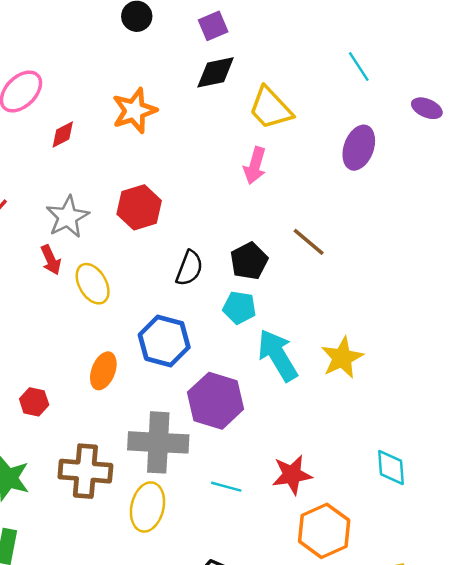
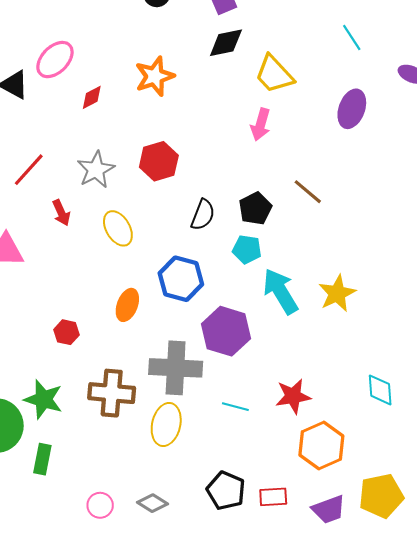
red arrow: (51, 260) -> (61, 213), moved

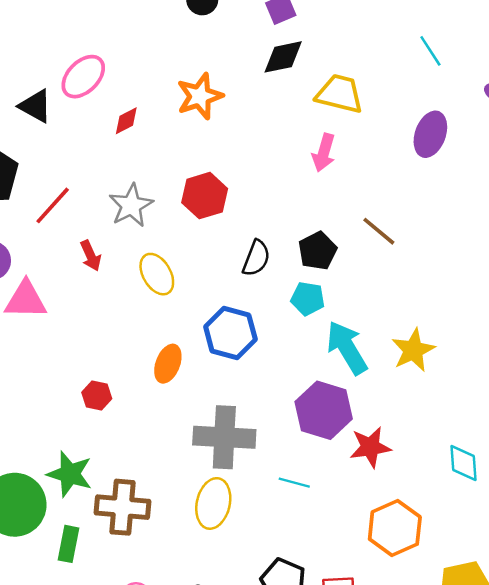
yellow trapezoid: (274, 74) -> (340, 94), turned 147
purple hexagon: (226, 331) -> (324, 410), moved
brown cross: (112, 393) -> (122, 507), moved
red star: (293, 396) -> (370, 447), moved

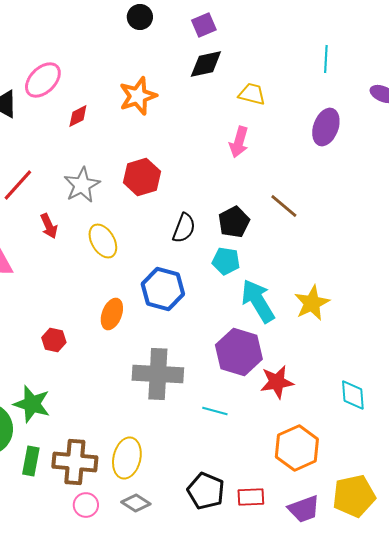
cyan line: (430, 51) -> (326, 59), turned 36
yellow trapezoid: (340, 94) -> (252, 94), size x0.7
yellow ellipse: (213, 503) -> (127, 458), moved
brown cross: (122, 507) -> (75, 462), moved

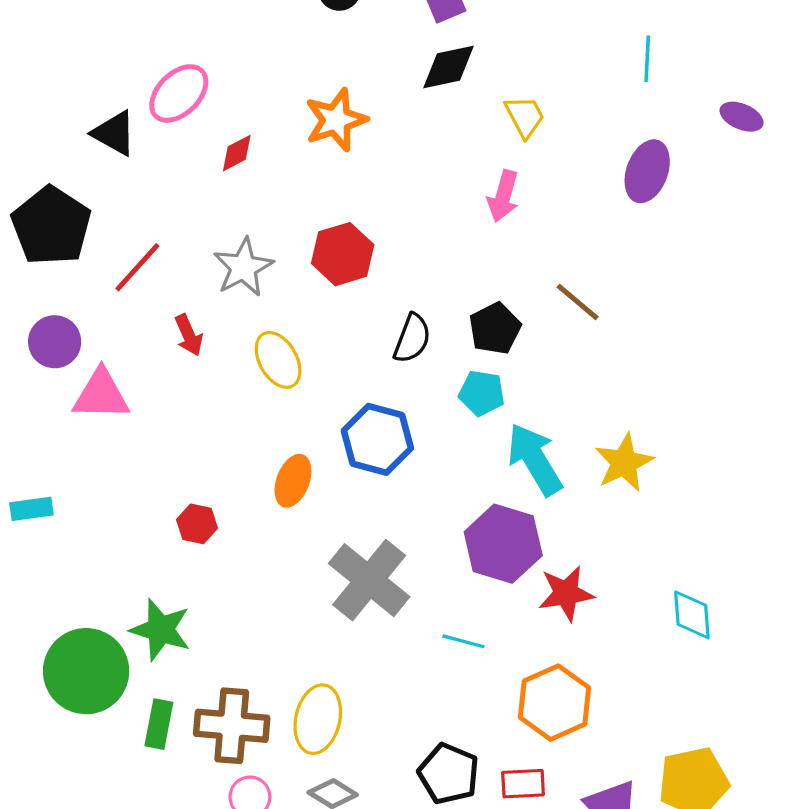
yellow trapezoid: (252, 94) -> (525, 117), turned 48
gray cross: (158, 374) -> (369, 580), turned 36
orange hexagon: (297, 448) -> (554, 703), moved

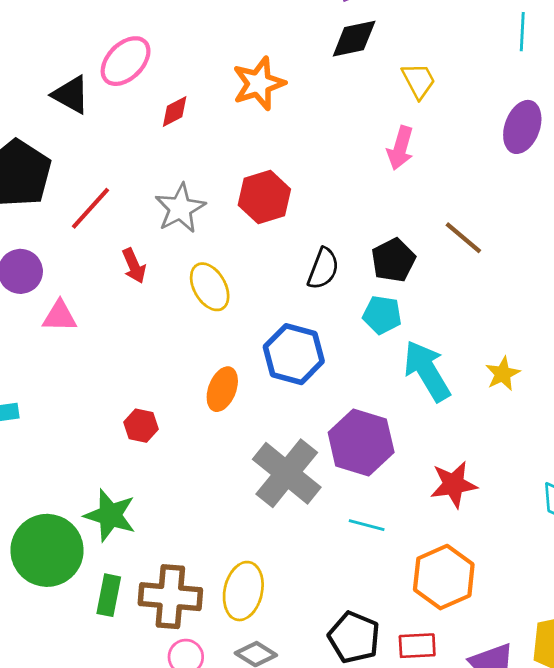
pink triangle: (101, 395) -> (60, 316), size x0.7
yellow star: (624, 463) -> (503, 374), size x0.7
purple hexagon: (503, 544) -> (361, 442), moved

